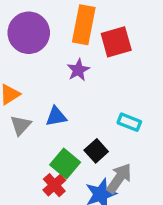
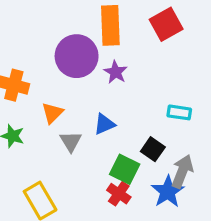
purple circle: (29, 33) -> (77, 56), moved
red square: (116, 42) -> (166, 24), moved

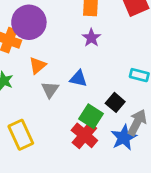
purple circle: (77, 56) -> (29, 22), moved
blue triangle: (104, 124) -> (78, 79), turned 30
red cross: (119, 194) -> (84, 135), size x1.4

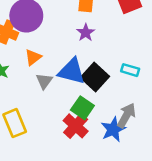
blue triangle: (78, 79) -> (72, 71), size x1.6
black square: (115, 102) -> (95, 77), moved, size x1.5

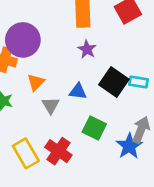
blue triangle: (72, 71) -> (78, 91), size x0.6
black square: (95, 77) -> (114, 82), moved
red cross: (76, 126) -> (58, 151), moved

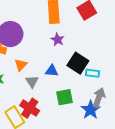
cyan rectangle: (139, 82) -> (92, 73), moved
green square: (94, 128) -> (65, 97), turned -36
red cross: (58, 151) -> (30, 108), moved

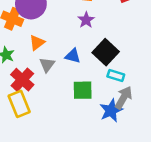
cyan rectangle: (92, 73) -> (116, 76), moved
red cross: (30, 108) -> (22, 80), moved

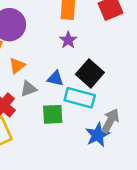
gray triangle: (47, 65) -> (28, 89), turned 35
cyan rectangle: (116, 76) -> (80, 98), moved, size x1.6
green square: (83, 90) -> (53, 114), moved

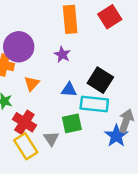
purple star: (68, 40) -> (62, 54), moved
gray triangle: (28, 89) -> (51, 139), moved, turned -35

